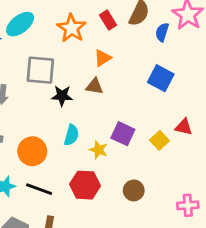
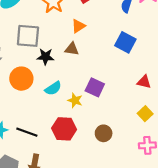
cyan semicircle: (71, 135) -> (53, 88), turned 42
yellow square: (159, 140) -> (145, 114), moved
orange circle: (32, 151) -> (21, 79), moved

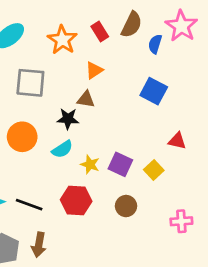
black star: (45, 57) -> (68, 119), moved
purple square: (95, 87) -> (120, 164), moved
yellow square: (145, 114) -> (154, 170), moved

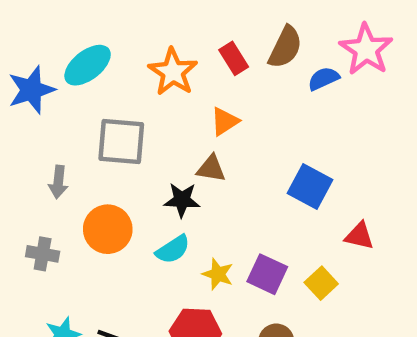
blue semicircle: (155, 44) -> (323, 79), turned 48
blue square: (154, 91) -> (310, 186), moved

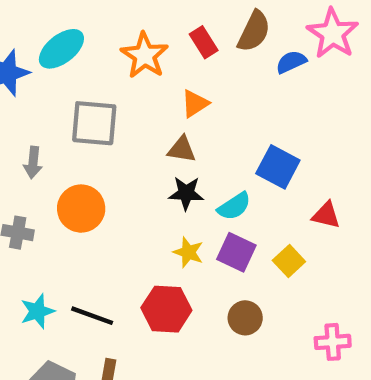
black star: (182, 200) -> (186, 193), moved
cyan semicircle: (173, 249) -> (234, 206), moved

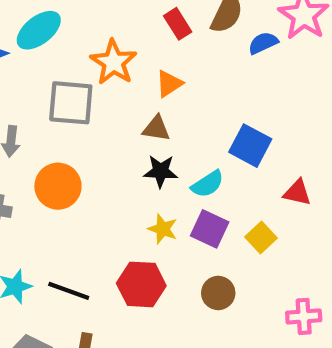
orange star: (145, 55) -> (114, 62), moved

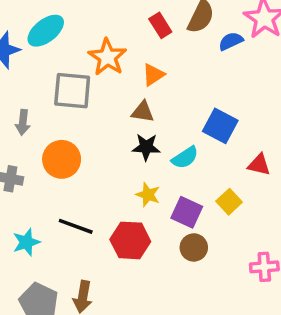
purple square: (210, 229) -> (187, 212), moved
black line: (69, 291) -> (76, 226), moved

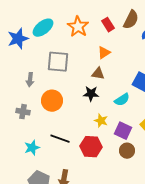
orange star: (107, 57) -> (78, 27), moved
black star: (146, 147) -> (91, 94), moved

